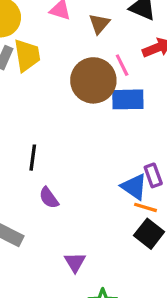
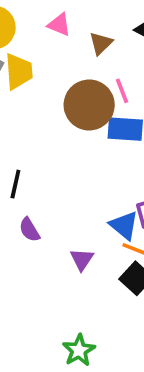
purple triangle: (75, 262) -> (82, 259), moved

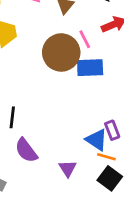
purple semicircle: (29, 230) -> (26, 150), size x1.4

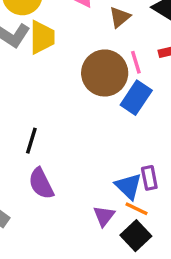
blue rectangle: (90, 68) -> (136, 98), turned -64
purple triangle: (68, 169) -> (104, 216), moved

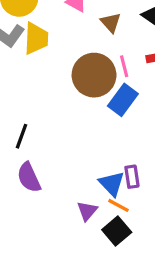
brown triangle: (120, 17) -> (111, 23), turned -35

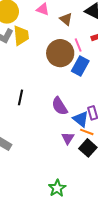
purple semicircle: (29, 177) -> (60, 106), moved

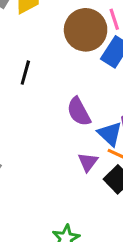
black line: (21, 97) -> (25, 73), moved

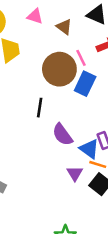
black line: (25, 73) -> (40, 108), moved

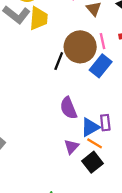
black line: (40, 108) -> (59, 61), moved
blue triangle: (89, 149) -> (90, 127), turned 42

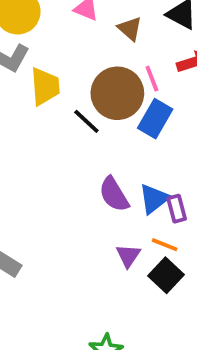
yellow trapezoid: (39, 18) -> (45, 86), moved
black line: (59, 61) -> (86, 121), turned -60
blue triangle: (90, 127) -> (154, 199), moved

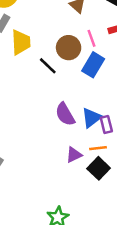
brown circle: (117, 93) -> (69, 48), size x0.7
orange line: (165, 245) -> (98, 148), turned -30
purple triangle: (128, 256) -> (74, 155), turned 30

